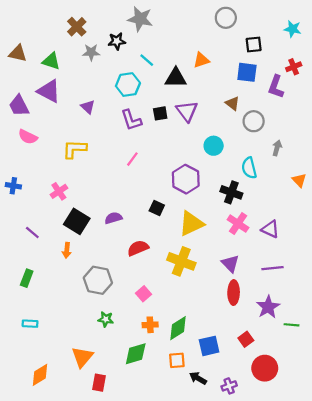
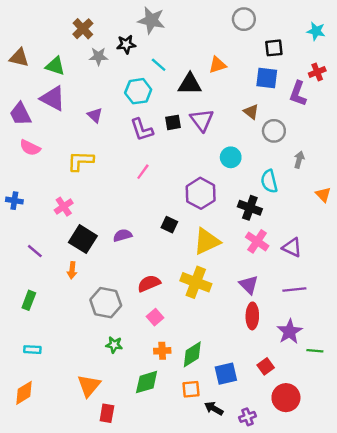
red semicircle: (138, 248) -> (149, 283), moved
orange diamond: (40, 375) -> (24, 393), moved

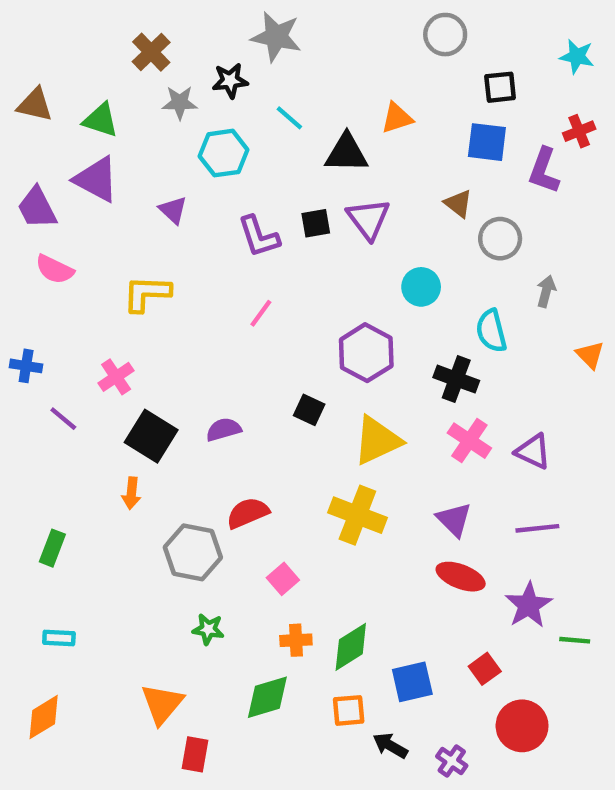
cyan hexagon: (138, 91) -> (224, 153), moved
purple line: (35, 251) -> (63, 419), moved
red semicircle: (149, 283) -> (248, 513), moved
red ellipse: (252, 316) -> (461, 577), turned -70
purple cross: (248, 417) -> (452, 761), turned -35

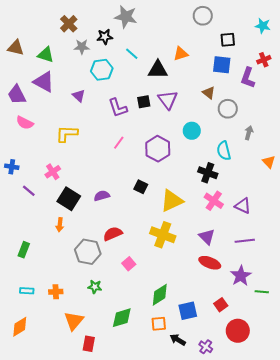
purple hexagon: (366, 353) -> (158, 149), moved
orange cross: (296, 640) -> (56, 292), moved

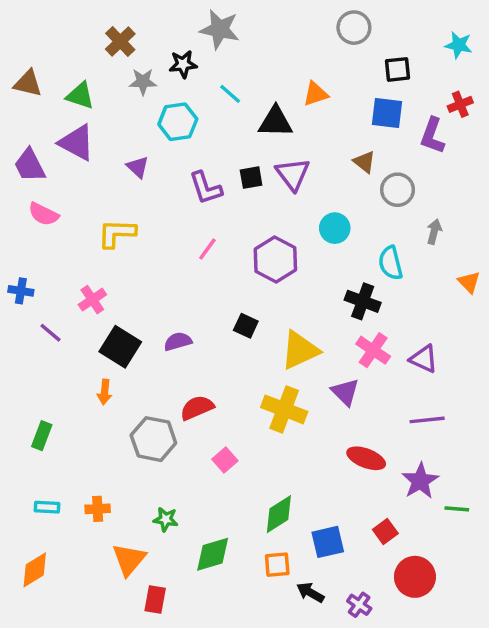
purple triangle: (207, 237) -> (345, 392), moved
green star: (95, 287) -> (166, 519), moved

